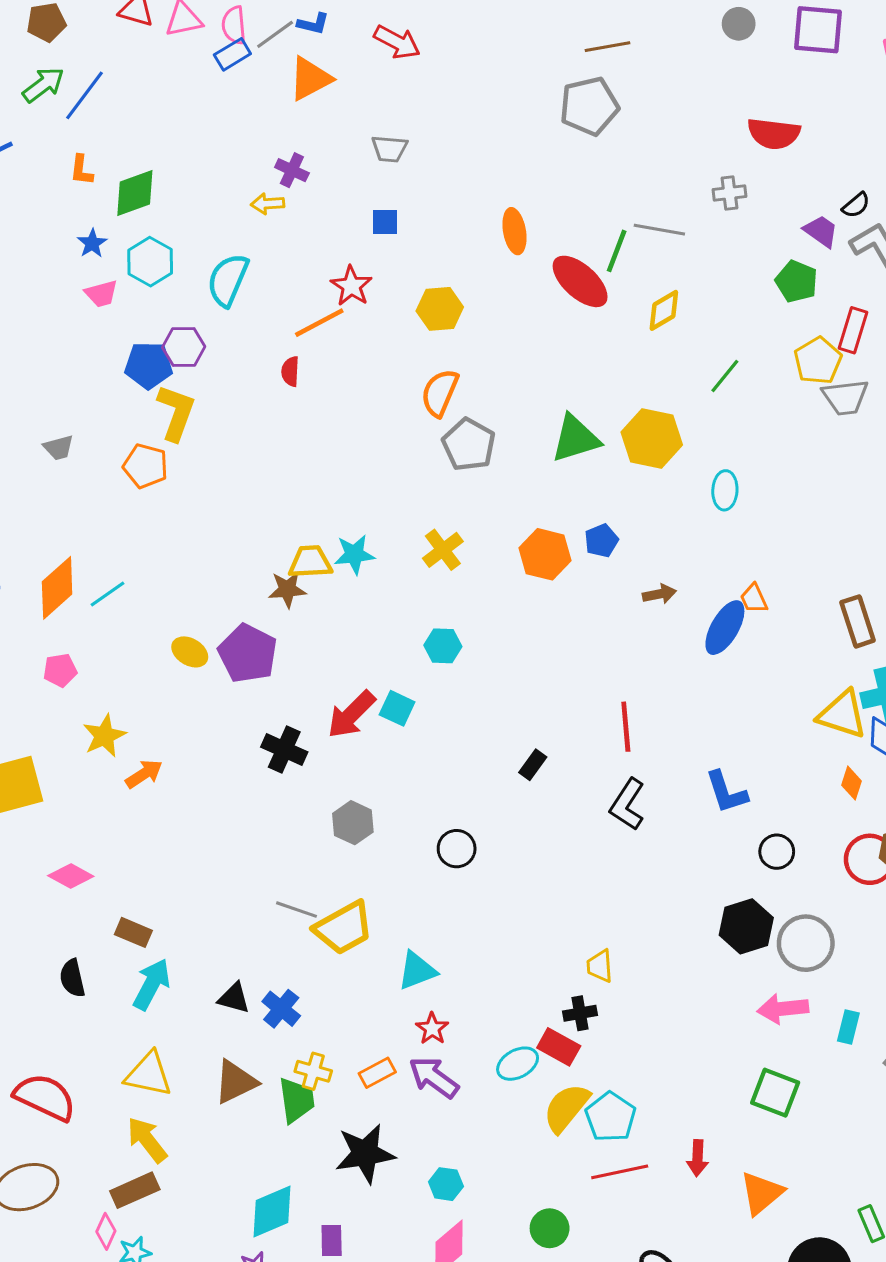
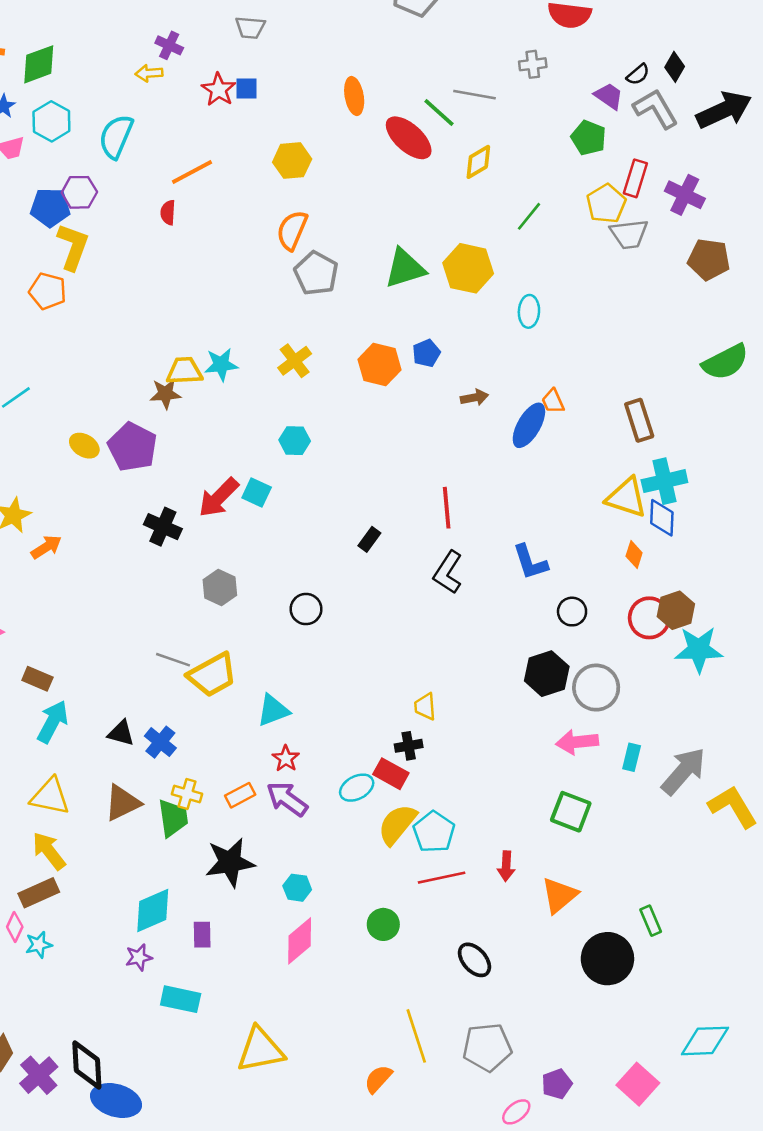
green line: (617, 251) -> (439, 112), turned -69
red star: (351, 286) -> (219, 90), moved

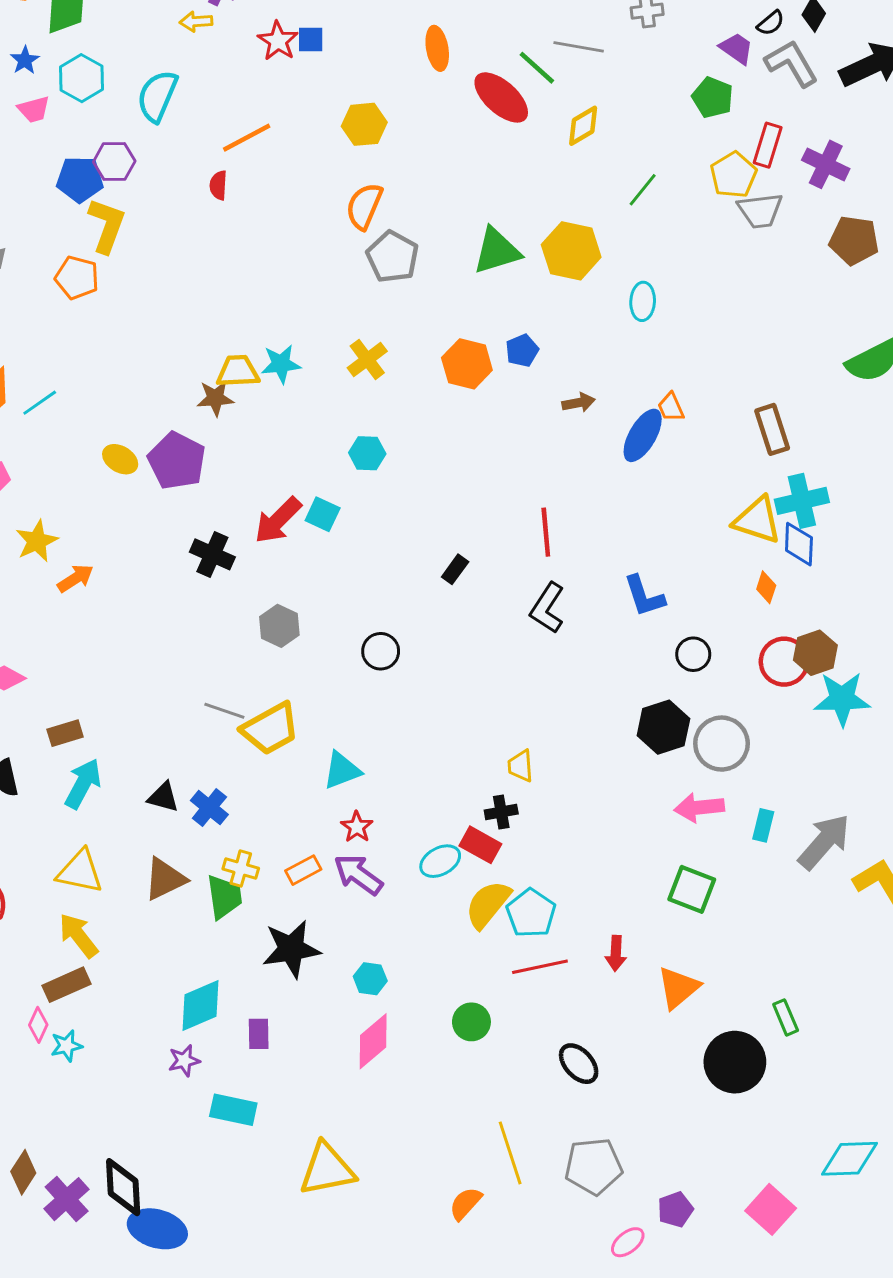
brown rectangle: (37, 679) -> (65, 733), turned -40

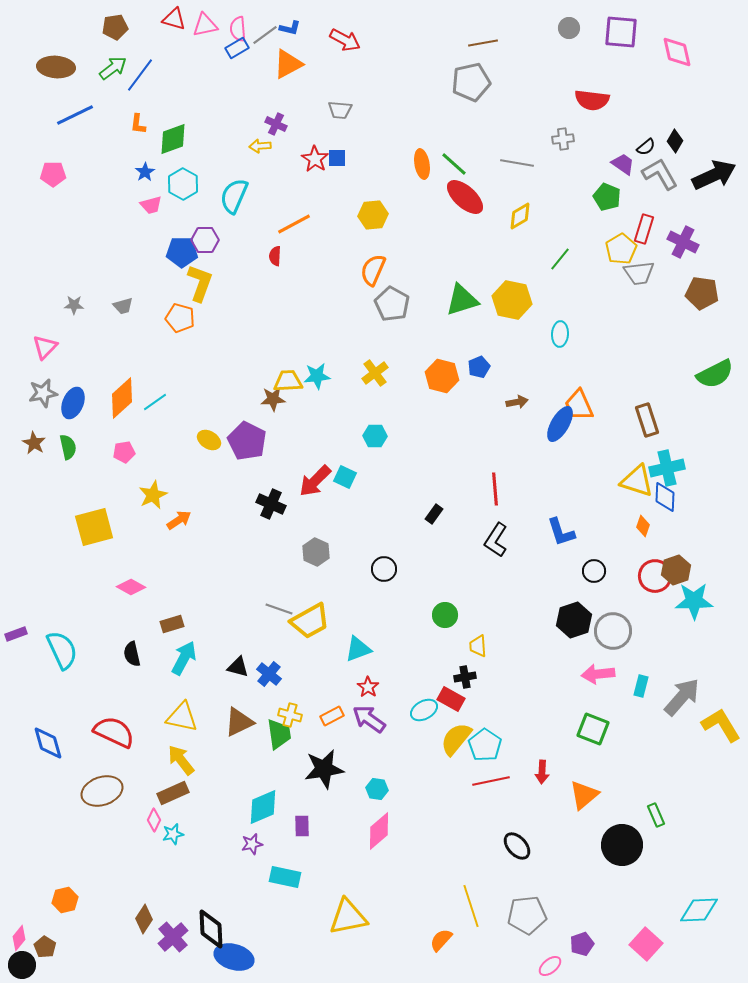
green line: (537, 68) -> (454, 164), moved
orange trapezoid: (671, 407) -> (579, 405), size x1.6
green circle: (471, 1022) -> (445, 615), moved

